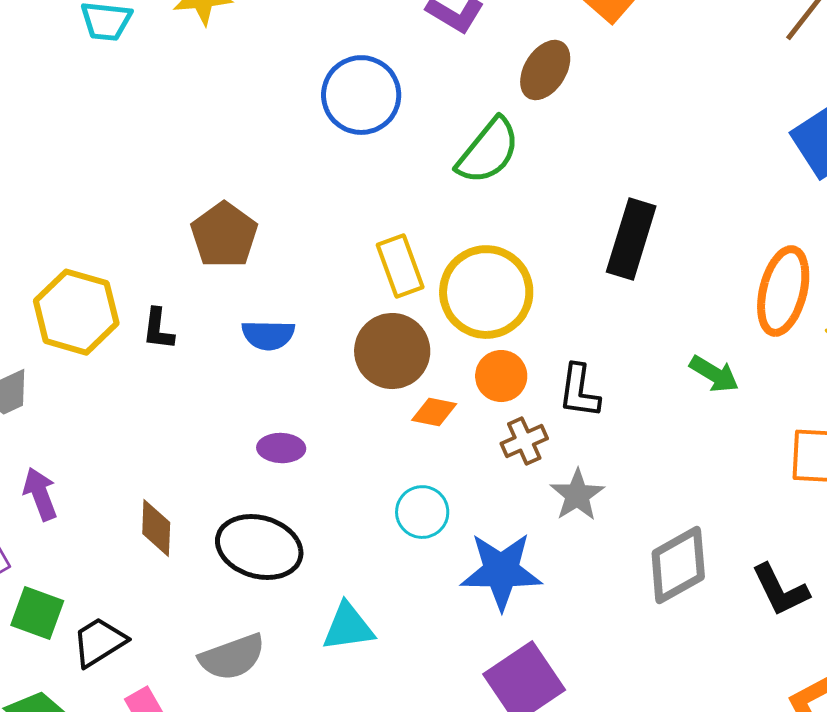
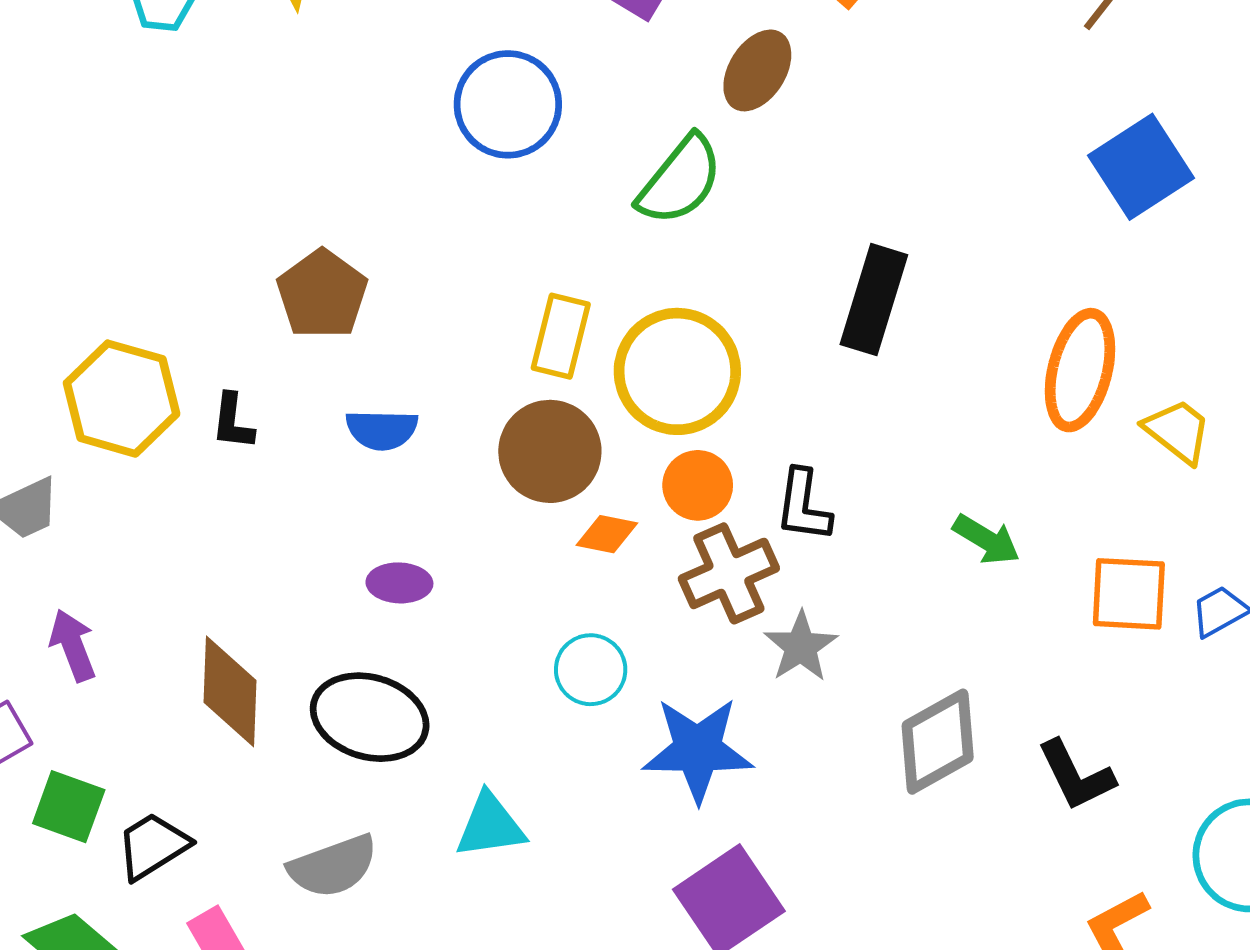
yellow rectangle: (400, 266) -> (561, 336), turned 34
green arrow: (714, 374) -> (986, 540), moved
brown cross: (524, 441) -> (729, 573), size x1.5
brown diamond: (156, 528) -> (230, 691), size x1.4

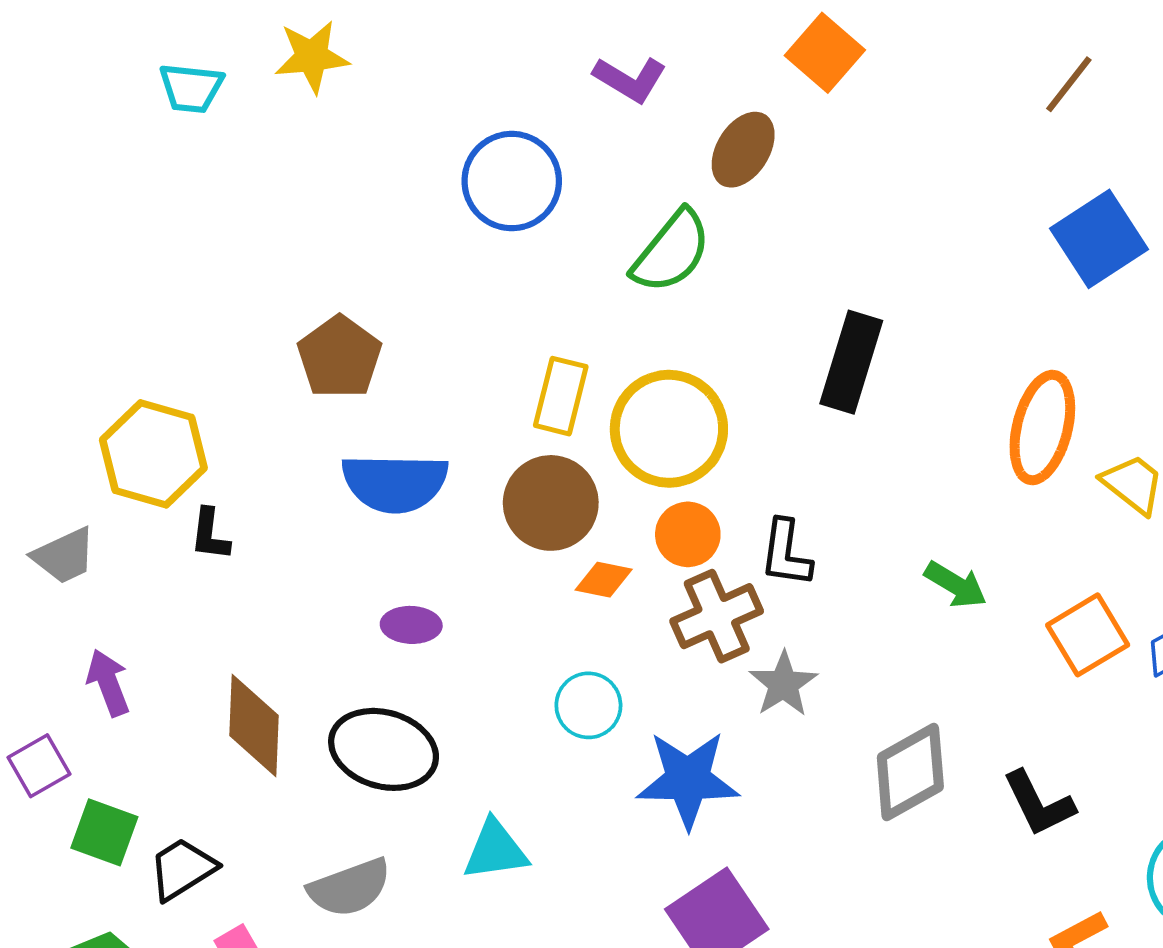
black L-shape: (233, 422) -> (210, 534), moved
blue semicircle: (382, 430) -> (395, 483), size x1.6
orange square: (1129, 594) -> (1088, 635), turned -34

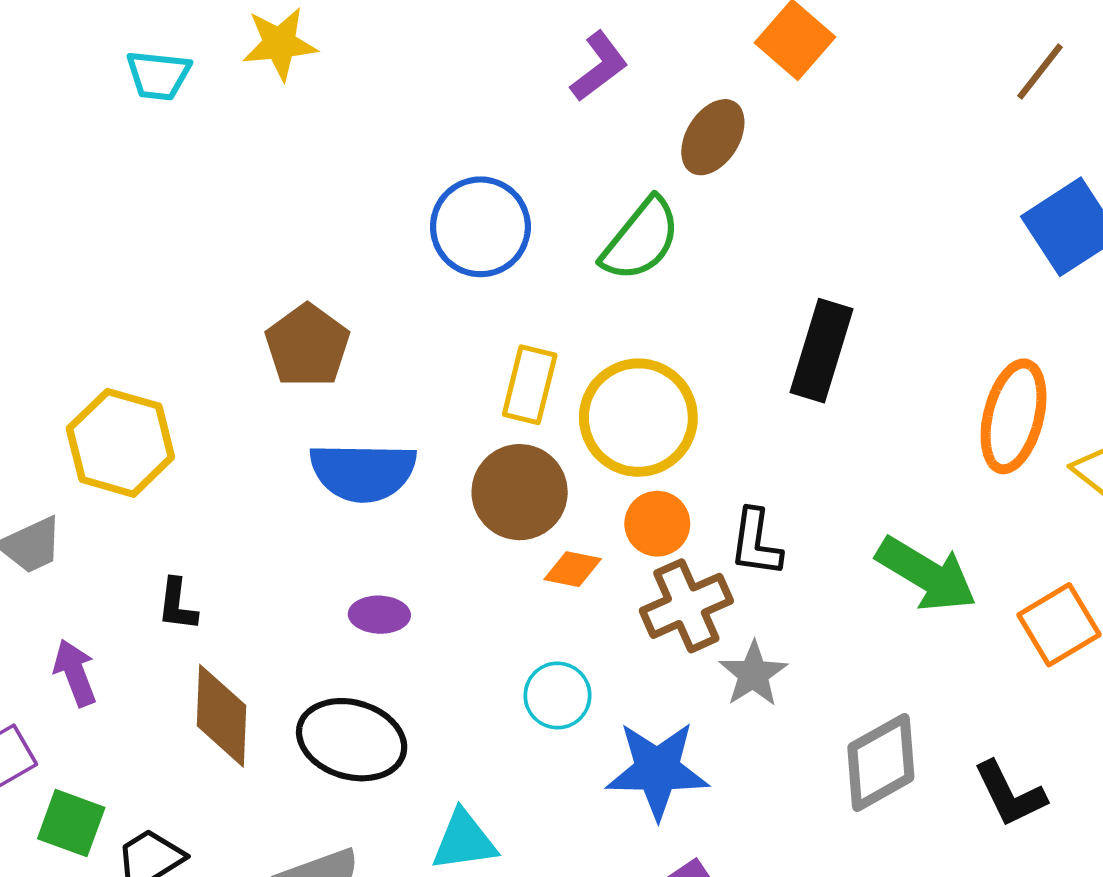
purple L-shape: (630, 79) -> (599, 66), turned -68
blue circle: (512, 181) -> (480, 227), moved
black L-shape: (210, 534) -> (177, 605), moved
green arrow: (956, 585) -> (926, 574), size x1.6

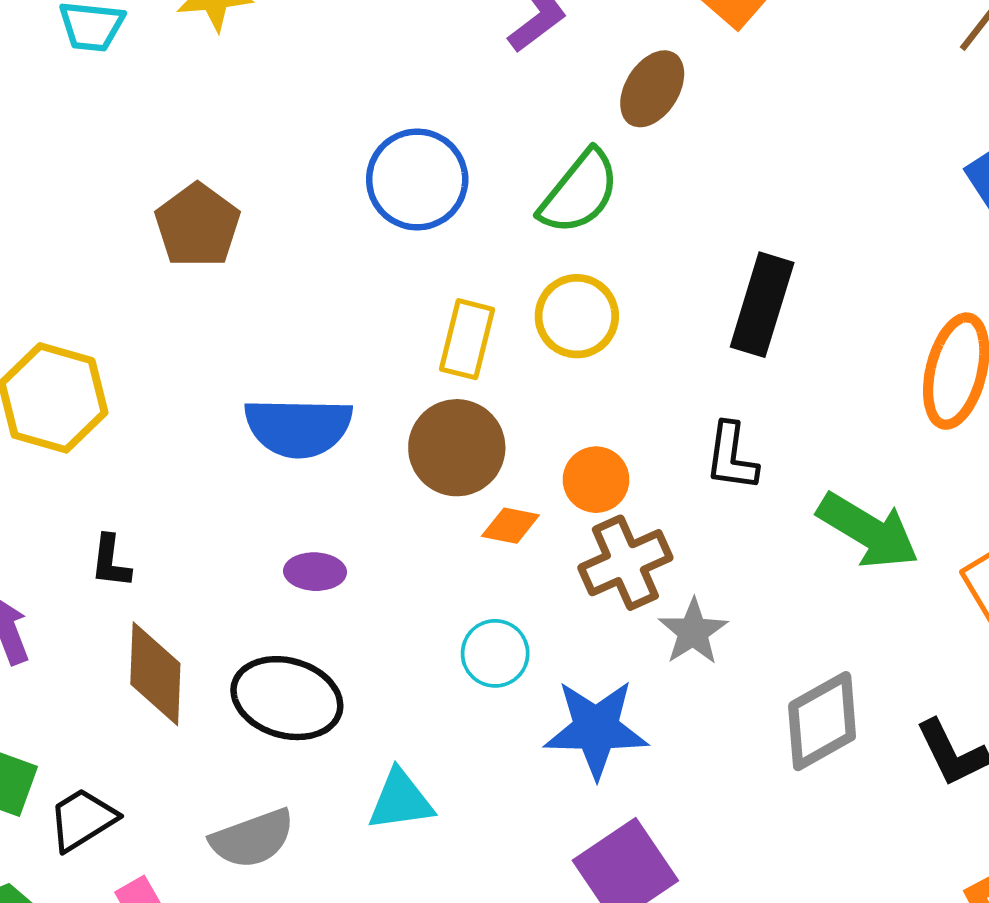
brown pentagon: (307, 346) -> (197, 225), moved
yellow circle: (638, 418) -> (577, 316), moved, size x0.7
black L-shape: (756, 543) -> (731, 457), moved

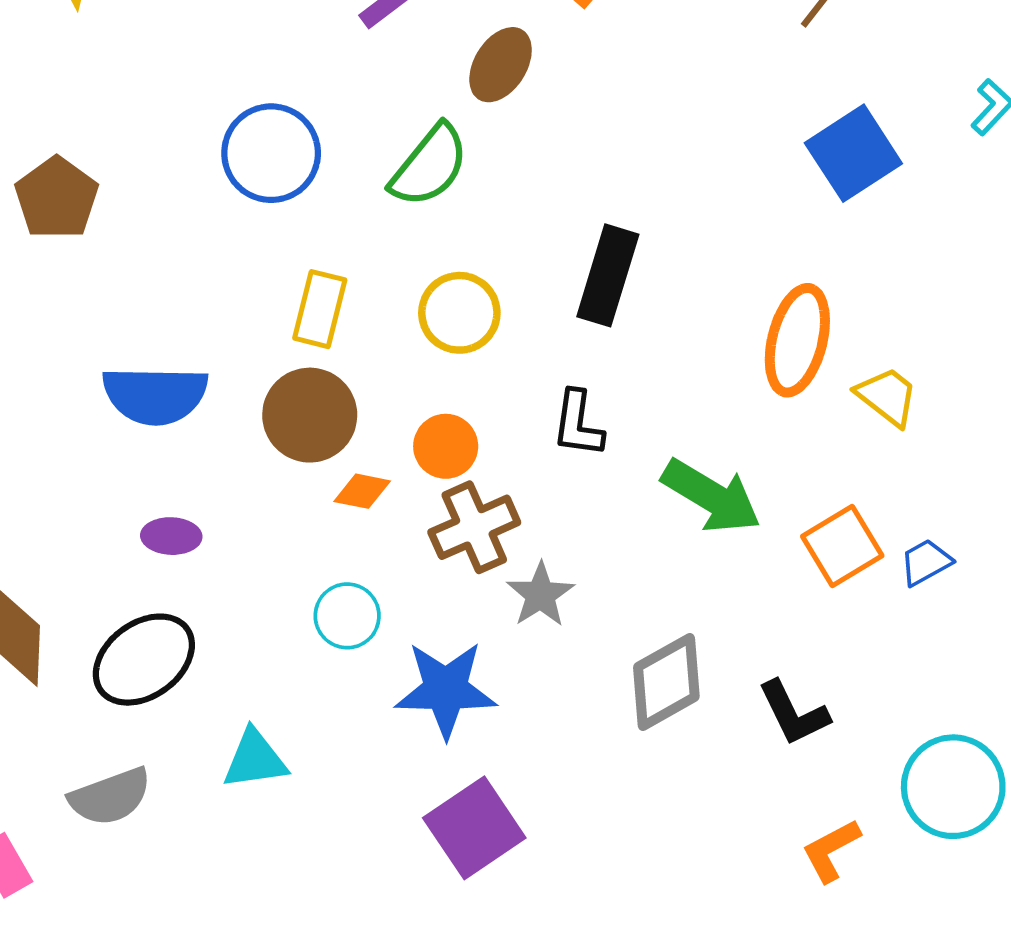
yellow circle: (577, 316) -> (459, 313), moved
black ellipse: (287, 698) -> (144, 660), turned -52

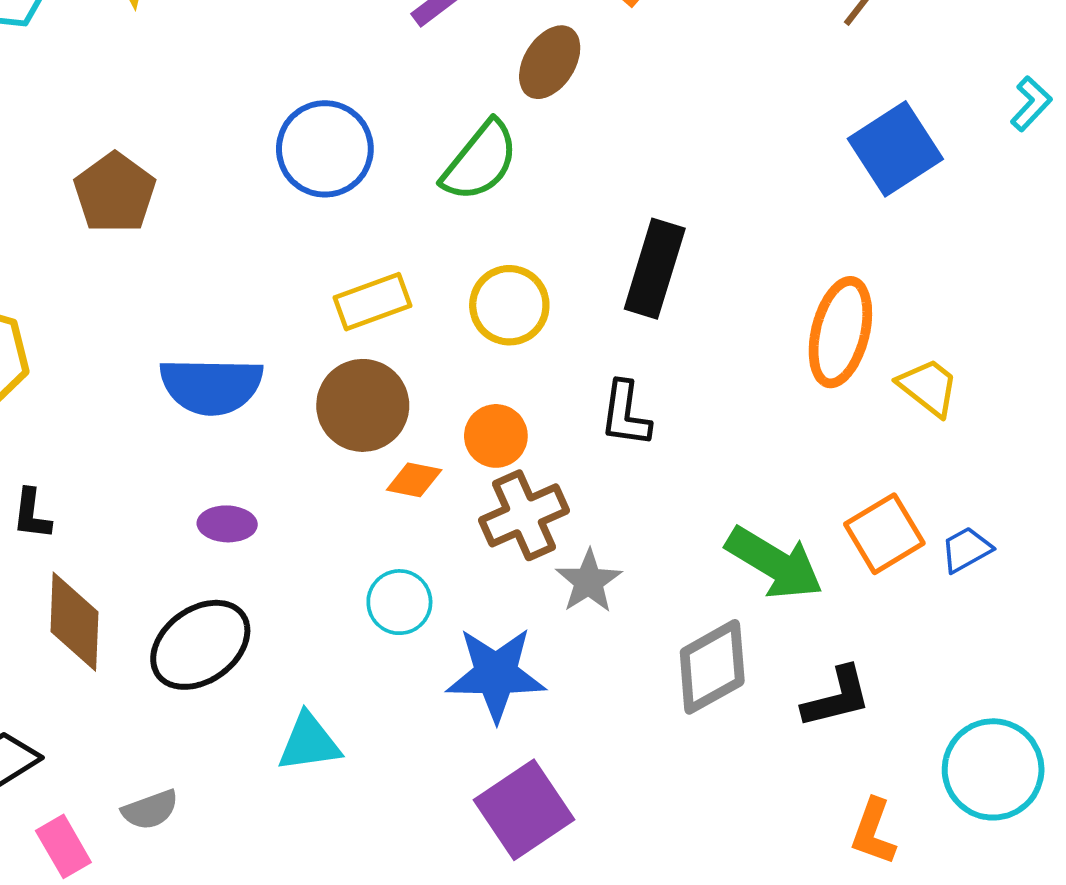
yellow rectangle: (320, 309) -> (373, 302), turned 56
green arrow: (711, 496) -> (774, 563), moved
black L-shape: (794, 713) -> (837, 697), turned -78
gray semicircle: (110, 797) -> (150, 810), moved, size x0.7
orange L-shape: (831, 850) -> (873, 832), turned -42

